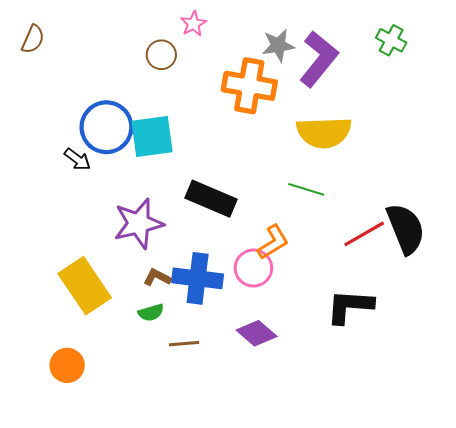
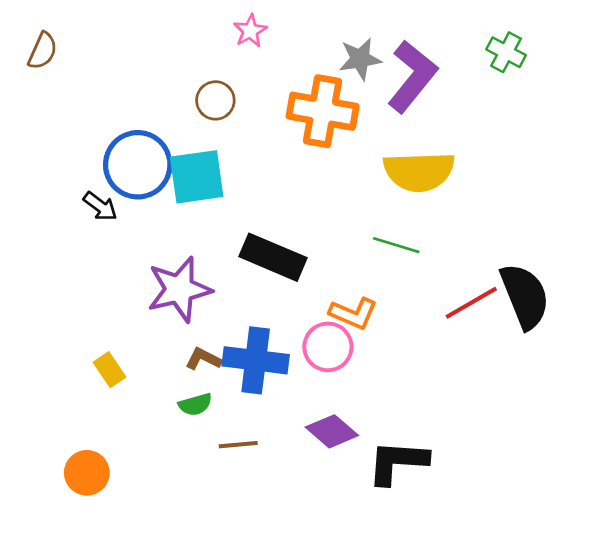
brown circle: (161, 55) -> (215, 100), moved
orange L-shape: (273, 242) -> (353, 313), turned 54
yellow rectangle: (85, 286) -> (110, 370), size x0.5
black L-shape: (350, 306) -> (398, 462), moved

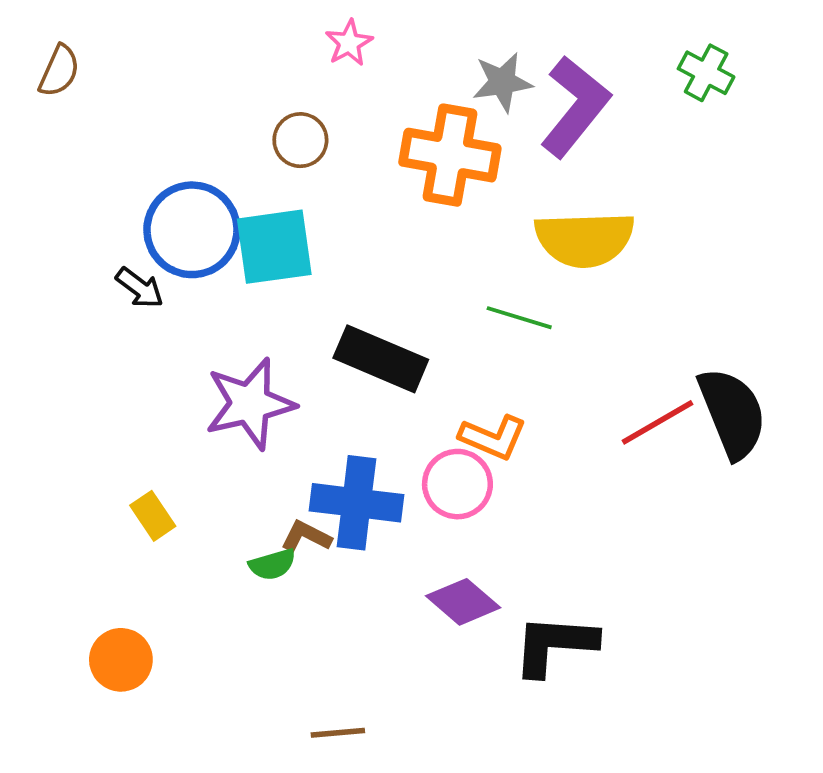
green line: (396, 245) -> (519, 318), moved
brown L-shape: (203, 359) -> (306, 536), moved
brown line: (238, 445) -> (338, 733), moved

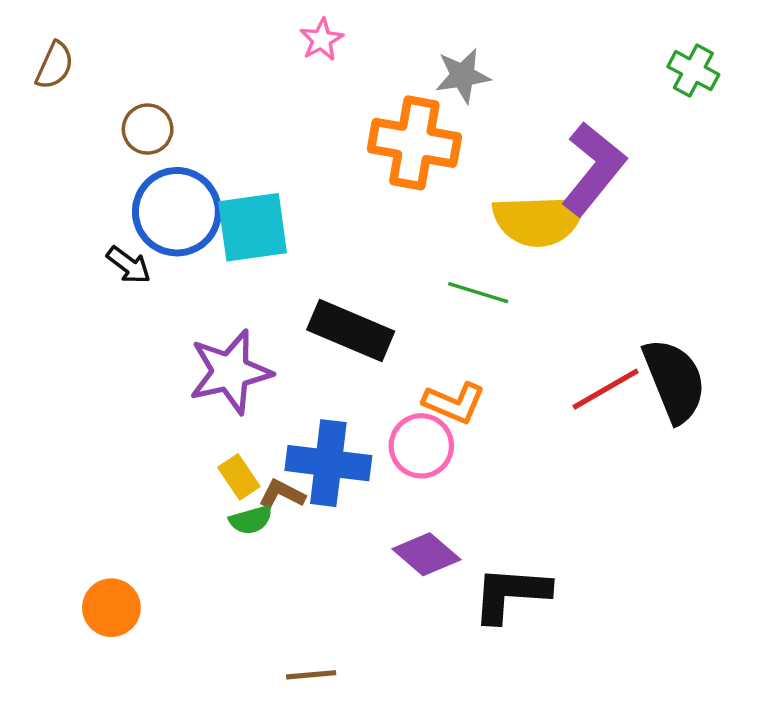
green cross: (706, 73) -> (693, 71), moved
purple L-shape: (575, 106) -> (593, 169), moved
brown circle: (300, 140) -> (148, 129), moved
yellow rectangle: (153, 516) -> (239, 477), moved

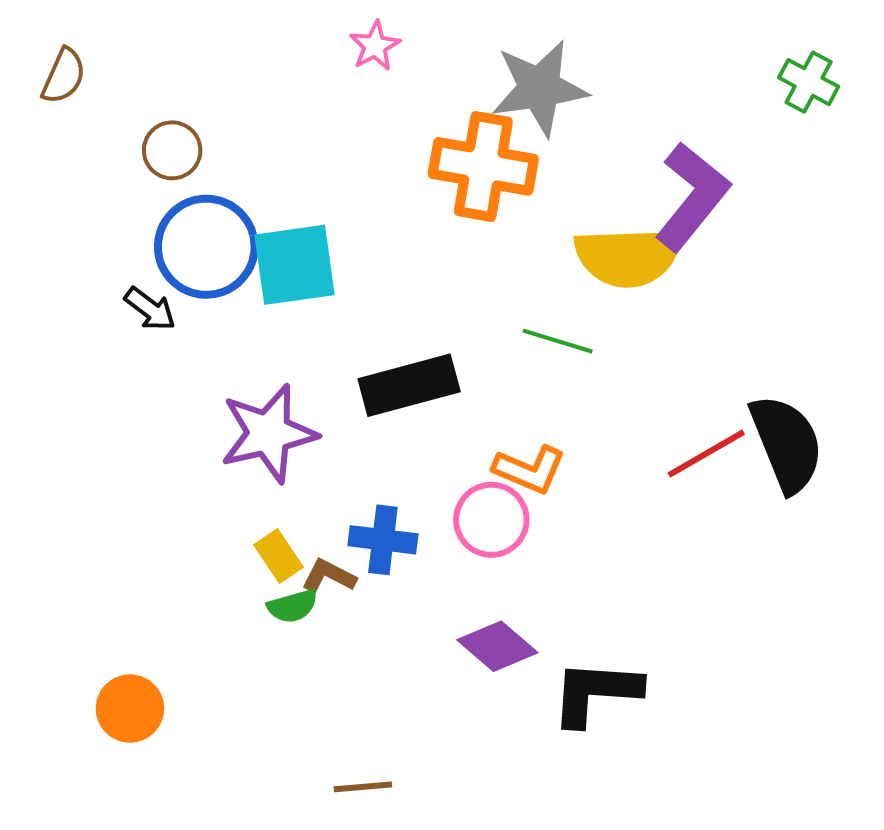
gray star: (463, 76) -> (540, 88), size x1.5
black rectangle: (351, 331) -> (409, 385), turned -38
blue cross: (328, 463) -> (383, 540), size x0.7

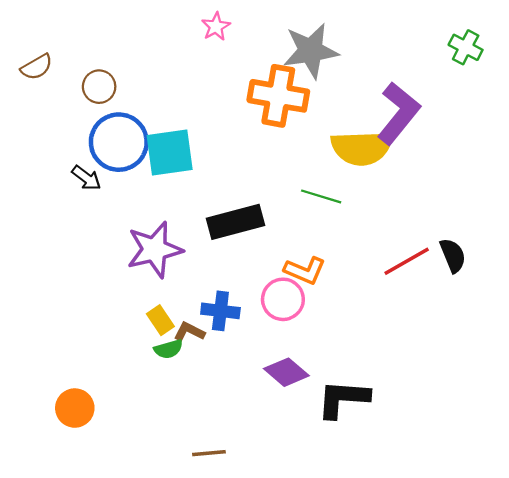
brown semicircle: (64, 76) -> (37, 67), moved, turned 36
black semicircle: (786, 443) -> (453, 255), size x0.6

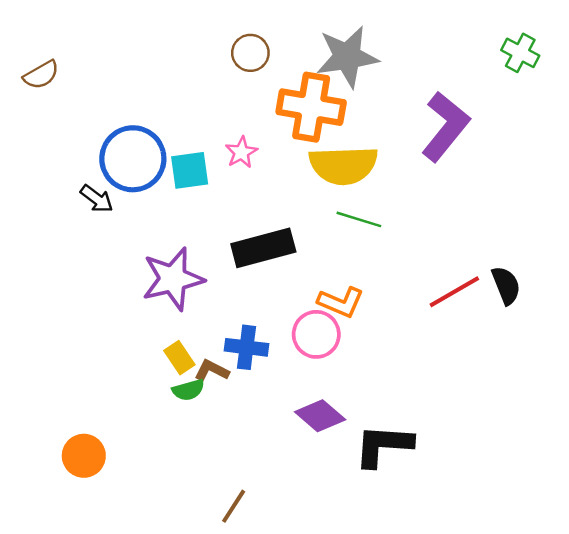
pink star: (216, 26) -> (241, 152), moved
brown circle: (99, 87) -> (250, 53), moved
yellow semicircle: (362, 148) -> (343, 165), moved
cyan square: (170, 153) -> (190, 170), size x0.7
brown line: (209, 453) -> (234, 506), turned -52

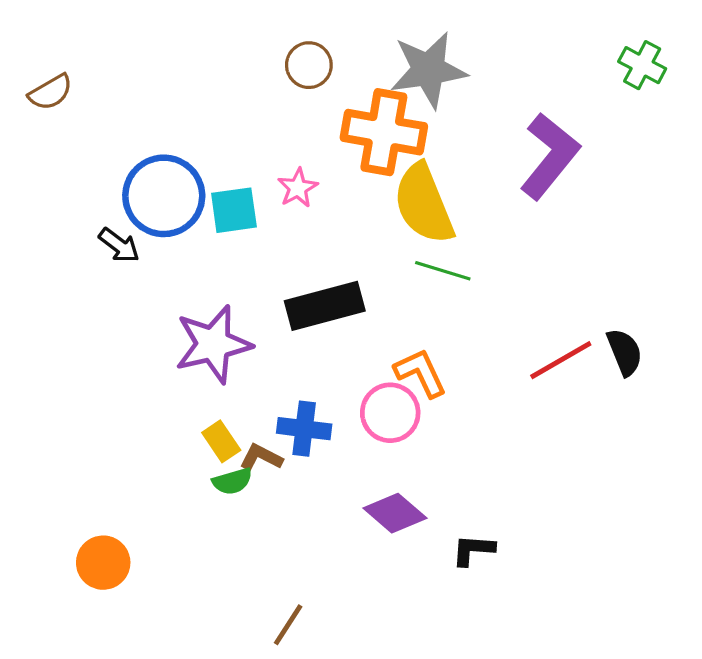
yellow semicircle: (343, 165) -> (424, 204), turned 70
orange L-shape: (341, 302) -> (420, 373), turned -138
black L-shape: (383, 445) -> (473, 550), size x0.6

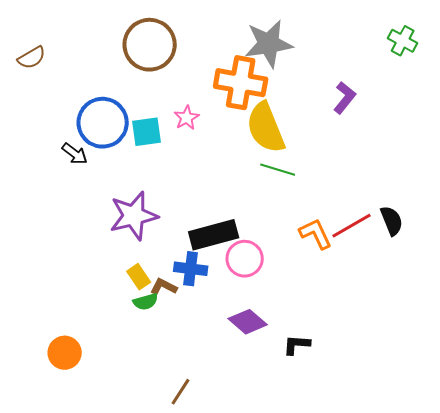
brown circle: (309, 65) -> (150, 45), moved, size x1.8
purple L-shape: (550, 156) -> (345, 98), size x0.6
black rectangle: (325, 306) -> (214, 235), moved
orange L-shape: (420, 373) -> (316, 234), moved

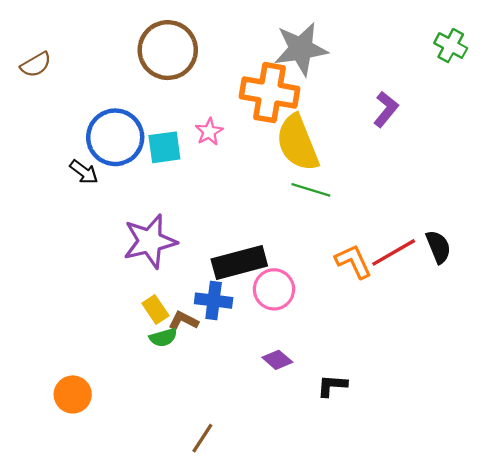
purple diamond: (248, 322) -> (277, 360), size x0.7

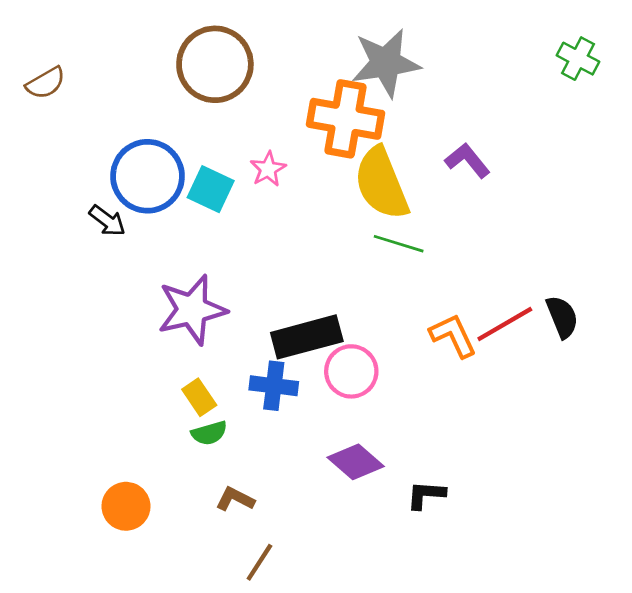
purple L-shape: (386, 109) -> (468, 160), moved, turned -78
cyan square: (164, 147) -> (211, 189), turned 33
brown L-shape: (183, 321) -> (235, 499), moved
purple diamond: (277, 360) -> (356, 462), size x1.4
orange circle: (73, 394) -> (126, 506), moved

